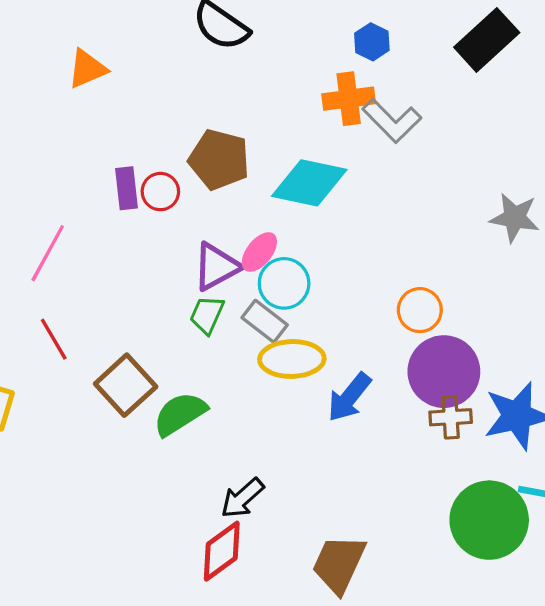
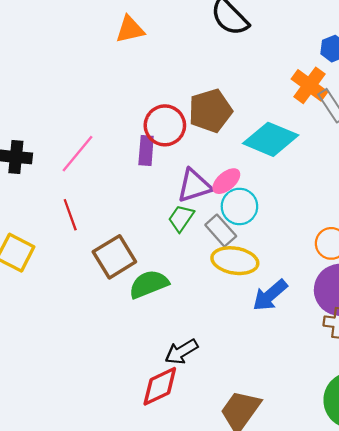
orange cross: (349, 99) -> (310, 85), turned 33
brown pentagon: (219, 160) -> (210, 111), turned 30
purple rectangle: (127, 188) -> (146, 151), moved
red circle: (160, 192) -> (165, 125), size x1.5

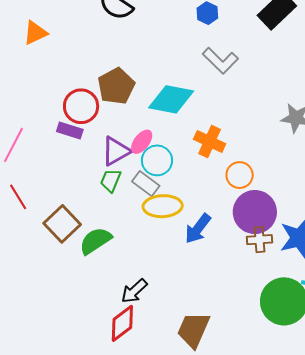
orange cross: (310, 85) -> (210, 142), moved
purple rectangle: (146, 151) -> (70, 130), turned -65

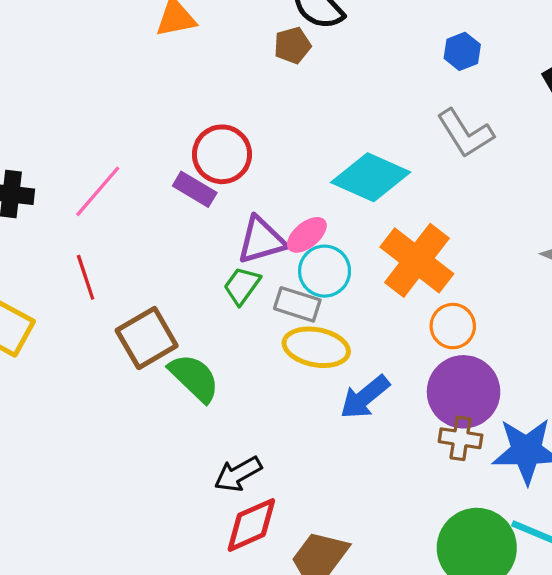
brown pentagon: (116, 86) -> (292, 45), moved, size x0.6
orange cross: (210, 142) -> (417, 260), size x1.4
gray rectangle: (146, 184) -> (297, 304), turned -32
green semicircle: (95, 241) -> (194, 378), turned 64
red diamond: (122, 323) -> (251, 525), moved

